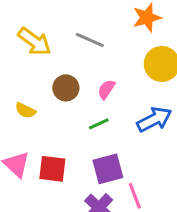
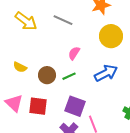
brown circle: (66, 88) -> (47, 75), moved
purple square: (108, 169) -> (75, 106), turned 35

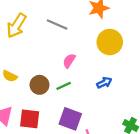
yellow arrow: (26, 21) -> (16, 26), turned 85
blue arrow: (106, 73) -> (104, 83), size x0.6

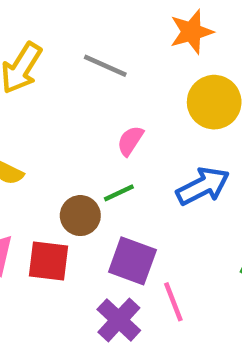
blue arrow: (104, 83) -> (203, 186), size x1.6
brown circle: (39, 85) -> (80, 216), moved

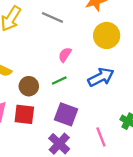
brown circle: (80, 216) -> (29, 86), moved
pink line: (173, 302) -> (101, 137), moved

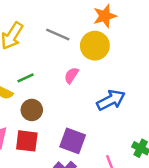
yellow circle: (107, 35) -> (95, 46), moved
green line: (59, 81) -> (26, 78), moved

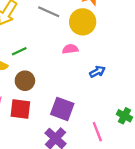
pink semicircle: (71, 75) -> (70, 49), moved, turned 49
blue arrow: (111, 100) -> (97, 72), size x0.6

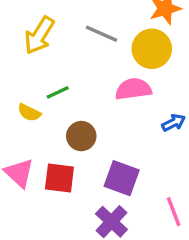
pink semicircle: (70, 49) -> (133, 89), size x1.5
brown circle: (25, 81) -> (81, 136), moved

